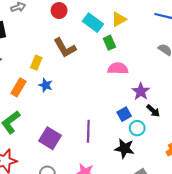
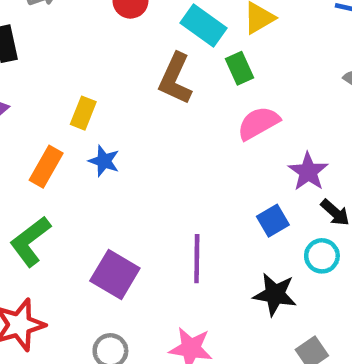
brown L-shape: (65, 48) -> (175, 79), moved, turned 55
pink semicircle: (118, 68) -> (258, 123), turned -30
cyan circle: (137, 128) -> (322, 256), moved

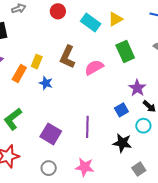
green rectangle: (240, 68) -> (125, 52), moved, size x1.5
brown L-shape: (175, 79) -> (67, 57), moved
pink semicircle: (258, 123) -> (94, 67), moved
orange rectangle: (46, 167) -> (19, 74), moved

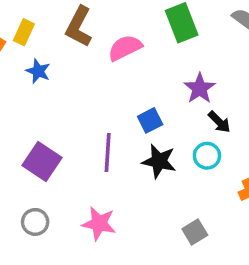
blue square: (121, 110) -> (150, 120), moved
black star: (122, 143) -> (159, 161), moved

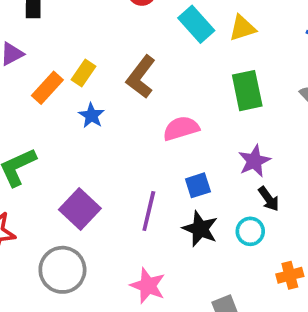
pink semicircle: (125, 48) -> (181, 128), moved
gray circle: (35, 222) -> (62, 270), size x1.6
pink star: (99, 223) -> (148, 286), moved

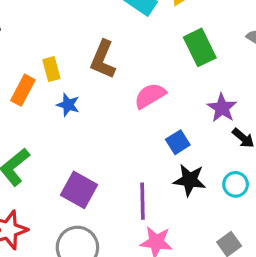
yellow rectangle: (83, 73) -> (51, 69), turned -35
purple line: (149, 211) -> (142, 201), moved
cyan circle: (250, 231) -> (236, 184), moved

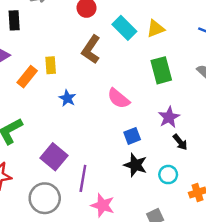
brown L-shape: (103, 59) -> (91, 49), moved
pink semicircle: (150, 96) -> (118, 98), turned -120
blue star: (68, 105) -> (67, 98), moved
purple line: (142, 201) -> (83, 178), moved

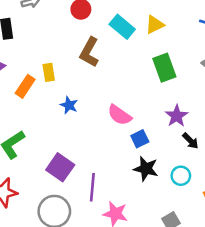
pink semicircle: (118, 98) -> (119, 115), moved

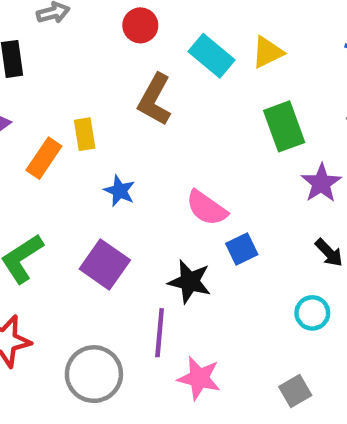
purple star: (177, 116) -> (321, 183), moved
purple square: (60, 167) -> (105, 264), moved
black star: (146, 169) -> (190, 282), moved

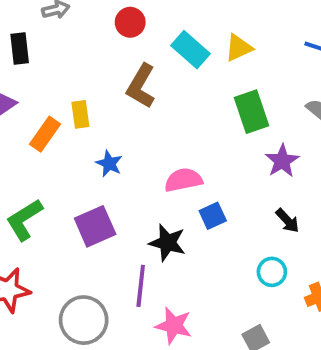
pink semicircle: (207, 208) -> (183, 180), turned 132
purple square: (105, 264) -> (95, 226), turned 30

